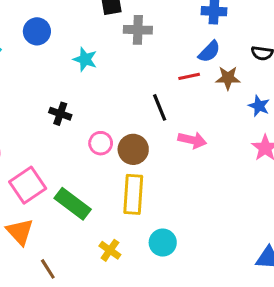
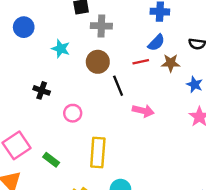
brown circle: (133, 149) -> (98, 62), moved
green rectangle: (73, 204) -> (51, 160), size x0.6

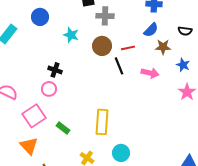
red line: (141, 62) -> (128, 48), moved
pink arrow: (143, 111) -> (150, 73), moved
pink circle: (73, 113) -> (49, 89), moved

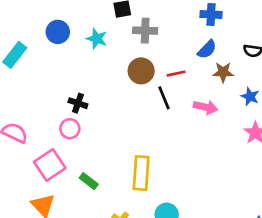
cyan star: (71, 35) -> (97, 39), moved

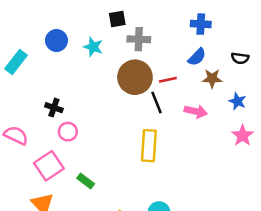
brown circle: (141, 71) -> (135, 77), size x1.4
black cross: (78, 103) -> (54, 108), moved
yellow rectangle: (141, 173) -> (149, 146), moved

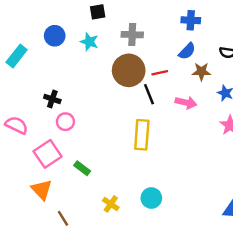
black square: (117, 19) -> (98, 12), moved

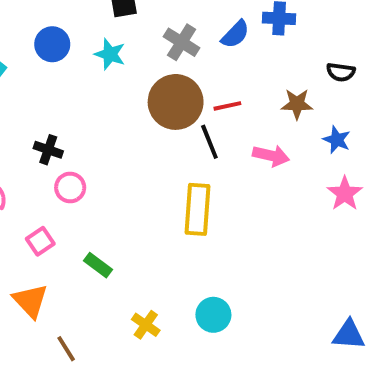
gray cross: (132, 35) -> (182, 42), turned 30
blue semicircle: (187, 51) -> (235, 34), moved
pink square: (48, 154) -> (40, 241), size x0.6

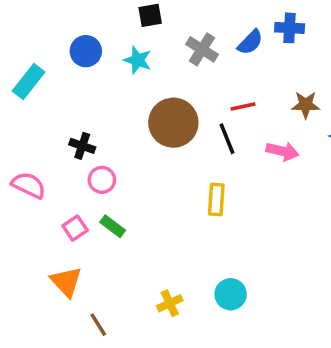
brown circle: (176, 102) -> (173, 123), moved
yellow rectangle: (197, 209) -> (216, 200), size x0.7
green rectangle: (98, 265) -> (113, 226), moved
yellow cross: (146, 325) -> (170, 303), turned 30

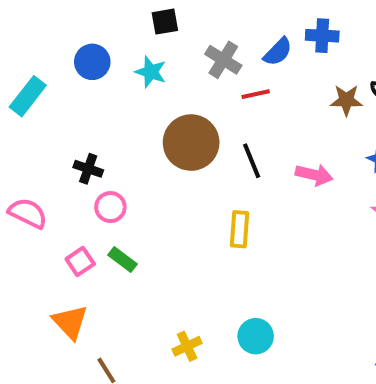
brown star: (306, 105) -> (346, 100), moved
red line: (243, 107) -> (256, 94), moved

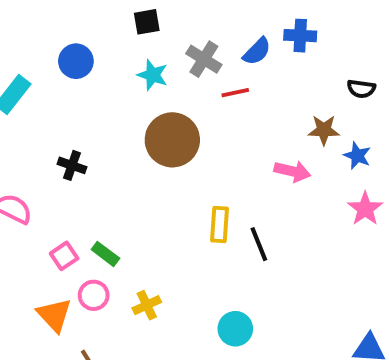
cyan star: (151, 72) -> (153, 75), moved
brown star: (346, 100) -> (324, 130), moved
black line: (252, 161) -> (259, 244), moved
pink circle: (110, 207) -> (94, 295), moved
yellow cross: (187, 346) -> (147, 305), moved

